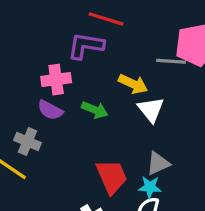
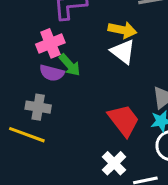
green arrow: (95, 110) -> (70, 65), moved, turned 40
white triangle: (151, 110) -> (123, 52), moved

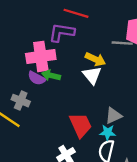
pink cross: (50, 43) -> (41, 56), size x1.4
green arrow: (70, 65) -> (51, 75), turned 132

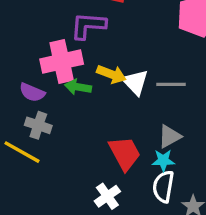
gray line: (122, 43) -> (171, 84), moved
yellow arrow: (95, 59) -> (111, 74), moved
purple semicircle: (37, 78) -> (32, 92), moved

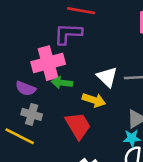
yellow arrow: (111, 74) -> (94, 100), moved
red trapezoid: (125, 153) -> (78, 126), moved

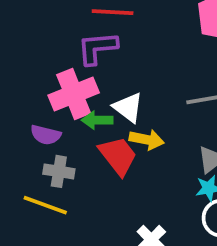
white triangle: (107, 77) -> (128, 107), moved
red trapezoid: (78, 126) -> (118, 156), moved

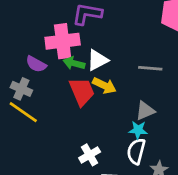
white triangle: (128, 107) -> (98, 60), turned 40
gray cross: (59, 171) -> (21, 89), moved

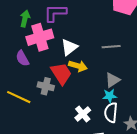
green arrow: (74, 63) -> (25, 19), moved, turned 98
purple semicircle: (36, 64) -> (22, 58), turned 42
gray cross: (21, 89) -> (46, 86), moved
white cross: (90, 155) -> (83, 114), moved

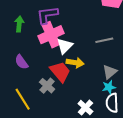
pink cross: (40, 37) -> (51, 35), moved
gray cross: (46, 86) -> (47, 86), turned 35
yellow line: (19, 97) -> (23, 99), turned 40

